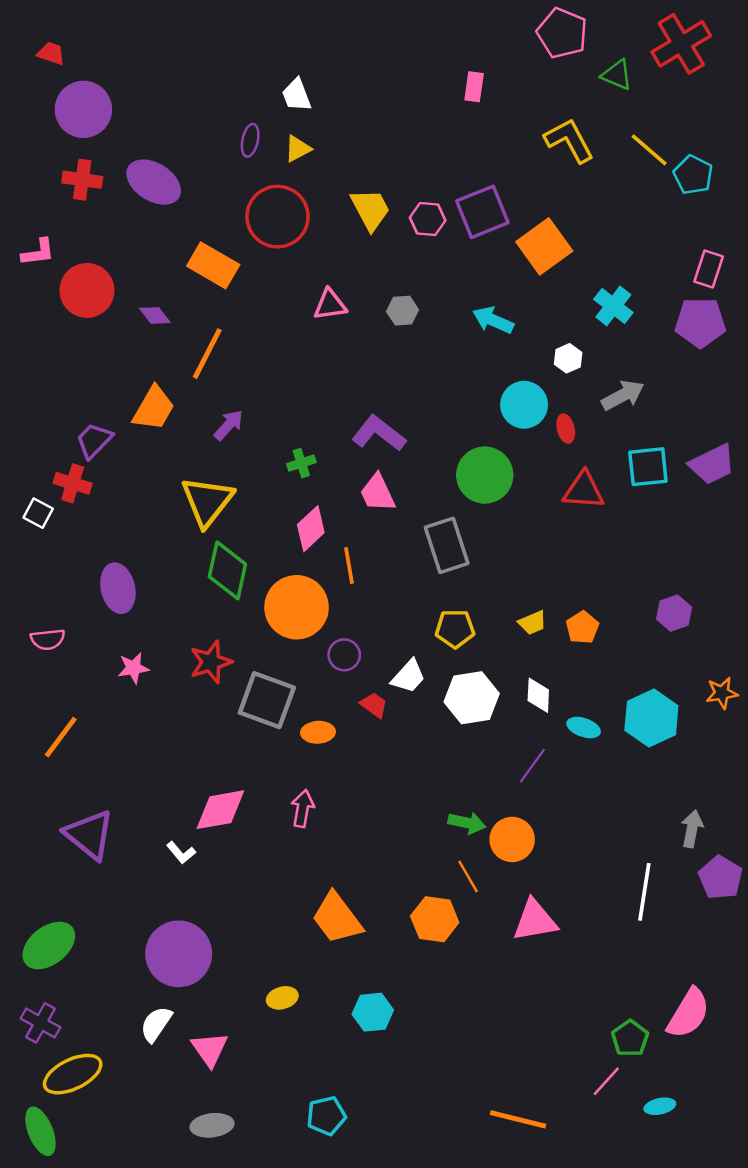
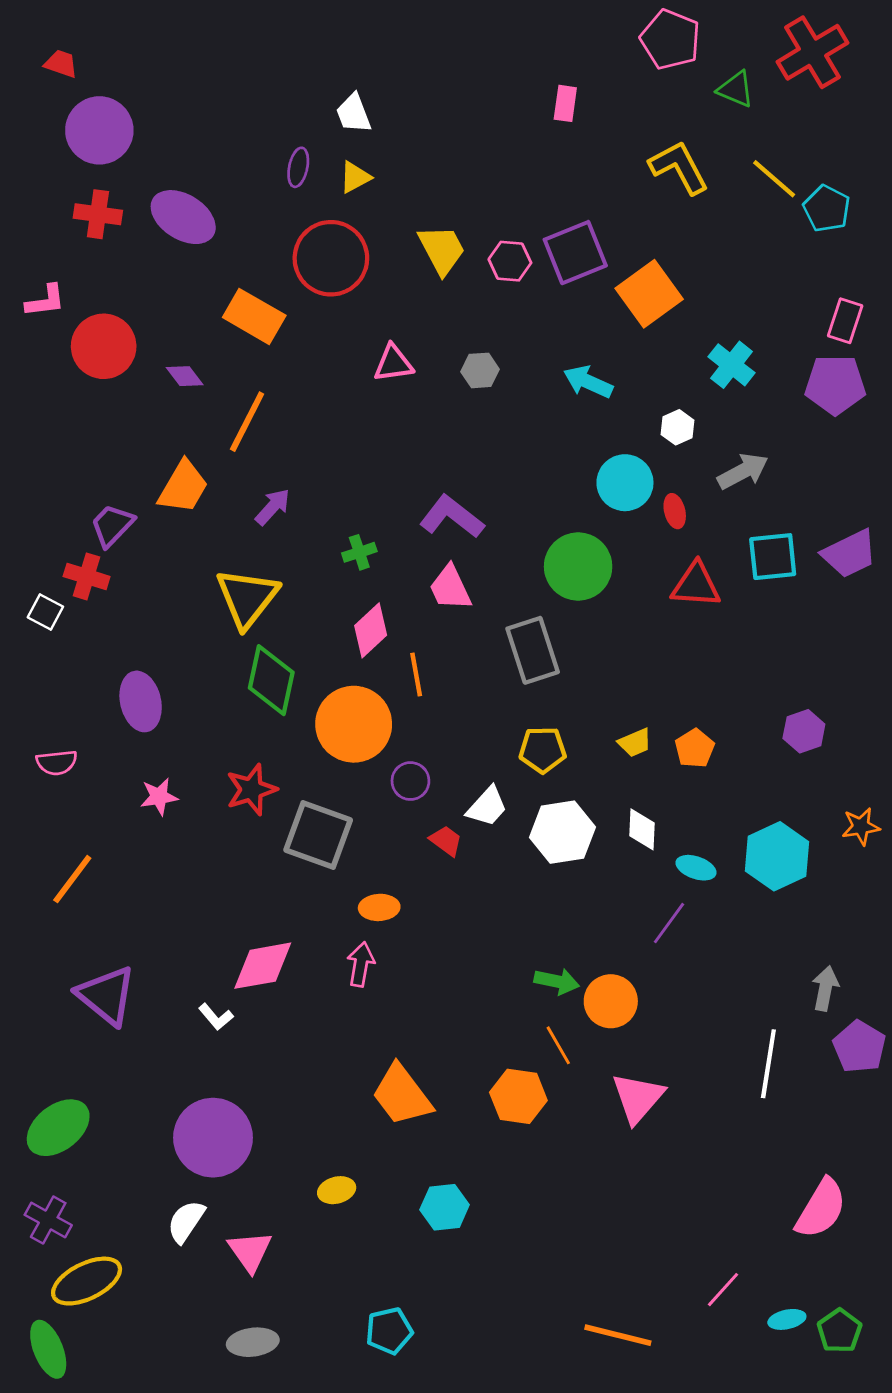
orange ellipse: (318, 732) -> (379, 907), moved
purple line: (532, 766) -> (669, 923), moved
pink triangle: (535, 920) -> (638, 1098), turned -39
green pentagon: (630, 1038) -> (839, 1331), moved

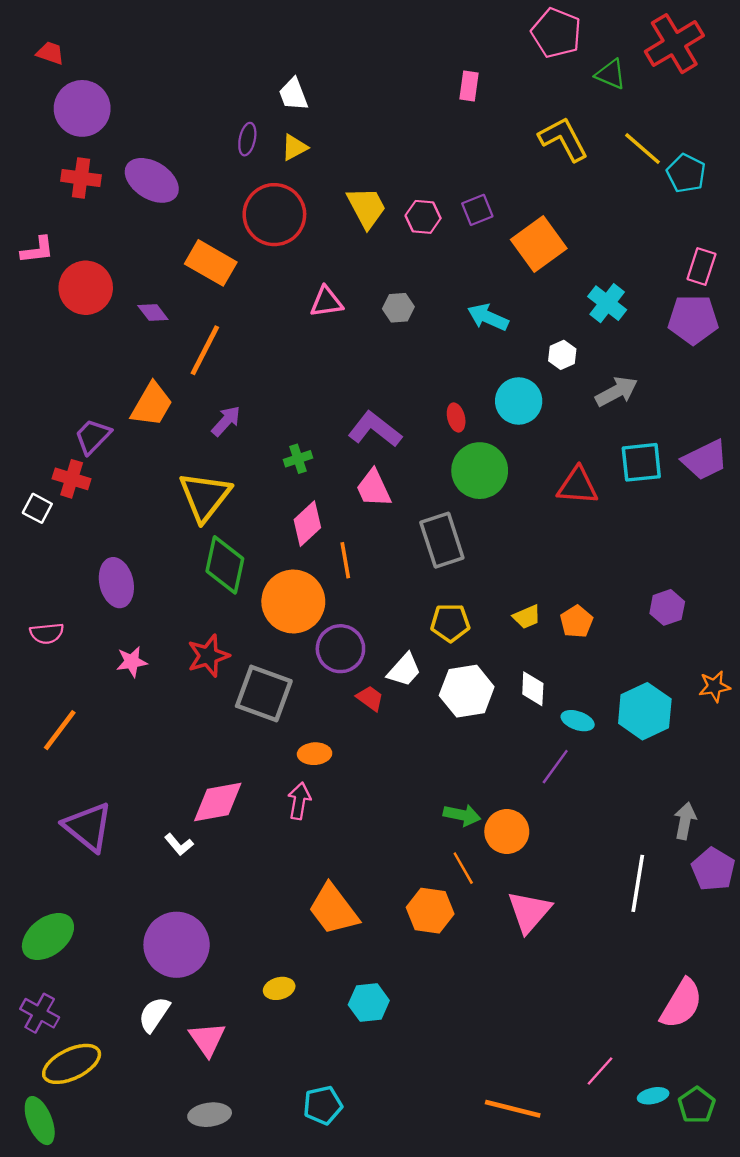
purple square: (575, 253) -> (477, 210), size x0.6
red ellipse: (675, 511) -> (456, 417), moved
purple circle: (410, 781) -> (340, 649), size x1.5

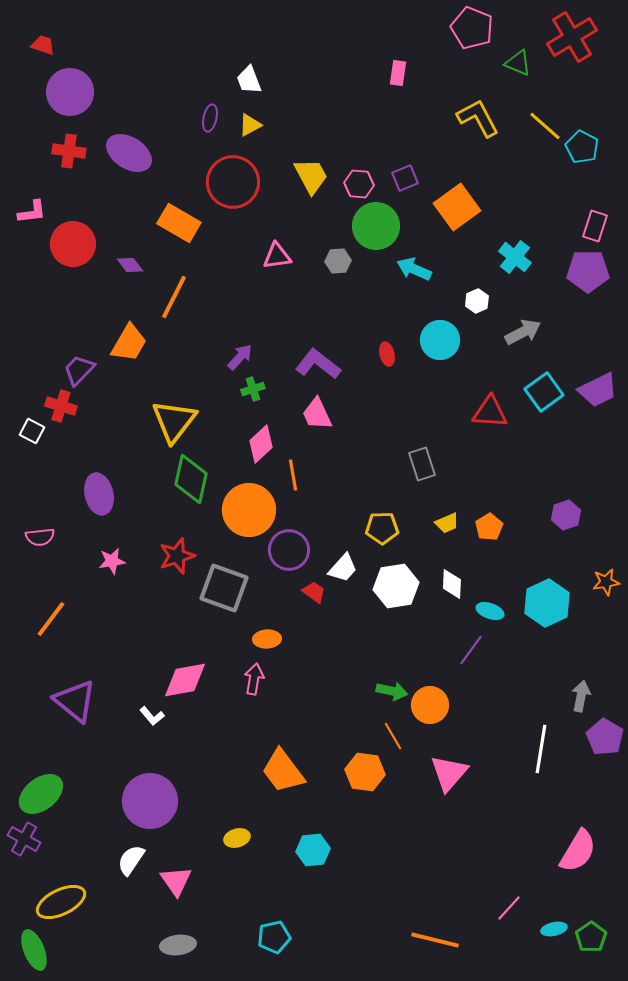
purple arrow: (226, 421) -> (240, 357), moved
cyan square: (641, 462) -> (544, 392), turned -30
green circle: (480, 471) -> (376, 226), moved
gray rectangle: (442, 540) -> (422, 464), moved, size x0.7
purple cross: (40, 1013) -> (24, 839), moved

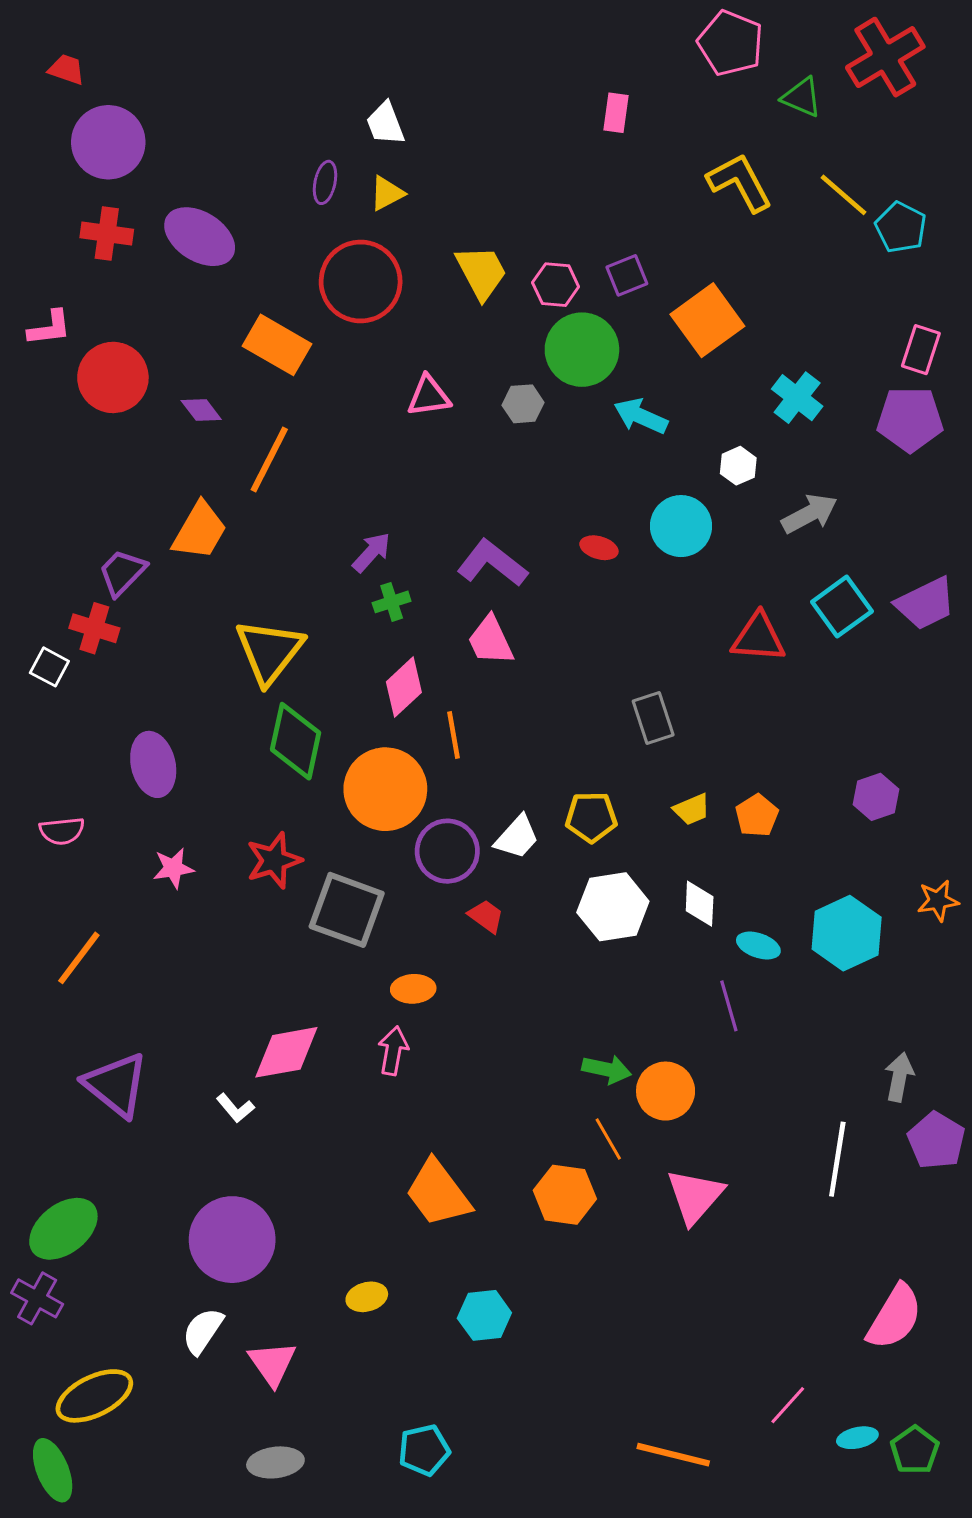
red ellipse: (387, 354) -> (599, 548), turned -60
white trapezoid: (343, 568) -> (517, 837), moved
purple line: (471, 650) -> (729, 1006), turned -52

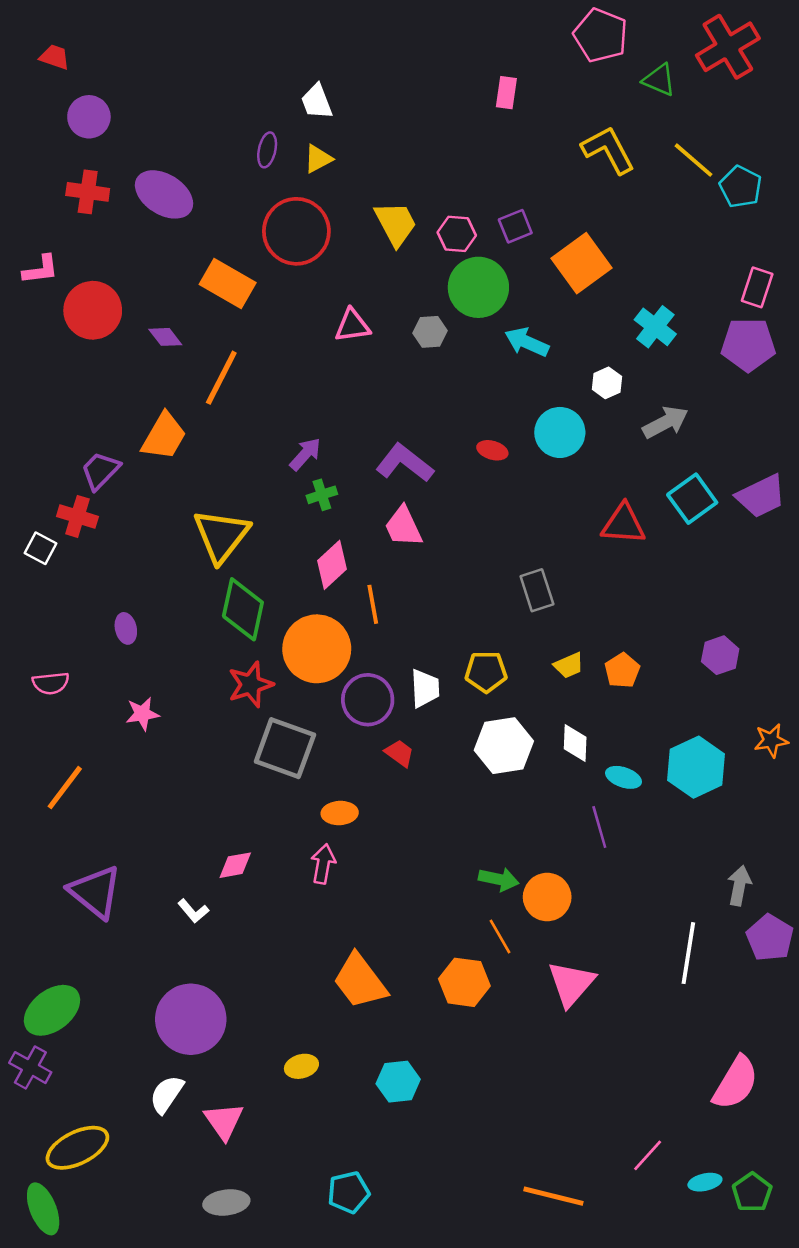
purple circle: (108, 142) -> (89, 117), size x0.7
purple ellipse: (153, 764) -> (126, 628), size x0.6
white trapezoid: (517, 837) -> (425, 688), turned -45
red star: (274, 860) -> (251, 684), moved
pink diamond: (286, 1052) -> (235, 865), size x0.6

